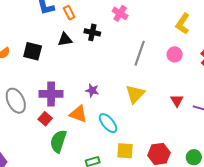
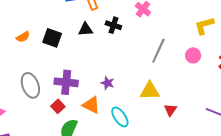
yellow L-shape: (183, 24) -> (204, 26), turned 35
yellow triangle: (135, 94) -> (150, 91), turned 40
red triangle: (177, 101) -> (170, 110), moved

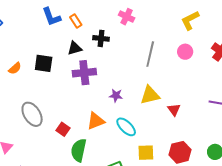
purple cross: (66, 82) -> (84, 73), moved
purple star: (107, 83) -> (116, 96), moved
orange triangle: (91, 105) -> (96, 121), turned -36

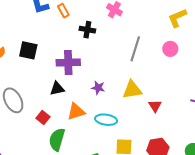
black triangle: (75, 48) -> (57, 89), moved
cyan ellipse: (126, 127) -> (106, 120), turned -40

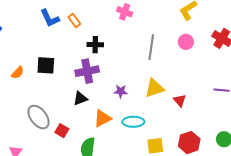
black cross: (87, 30) -> (95, 45), moved
red square: (43, 117) -> (62, 131), moved

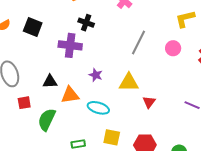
black triangle: (80, 99) -> (50, 82), moved
red square: (62, 131) -> (24, 103), moved, turned 32

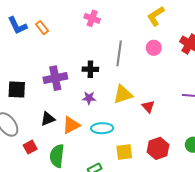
black cross: (86, 23) -> (90, 69), moved
black square: (33, 27) -> (17, 89), moved

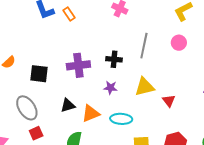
red square: (30, 147) -> (36, 133), moved

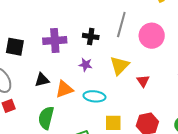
pink circle: (179, 43) -> (152, 36), moved, size x1.6
yellow triangle: (145, 87) -> (120, 66), turned -35

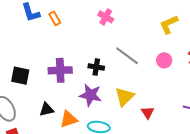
gray line: (121, 25) -> (127, 56), turned -70
pink circle: (152, 36) -> (164, 60), moved, size x0.6
purple star: (86, 65) -> (90, 95), size x1.6

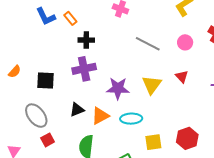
black cross: (96, 67) -> (86, 40), moved
red triangle: (148, 113) -> (182, 76), moved

